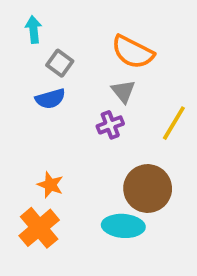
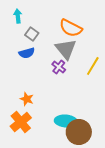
gray triangle: (123, 91) -> (66, 49), size x1.6
purple cross: (110, 125) -> (59, 67), turned -32
brown circle: (148, 189) -> (79, 132), moved

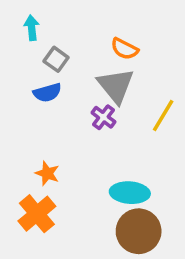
orange semicircle: (71, 28) -> (125, 49), size x0.7
cyan ellipse: (66, 121) -> (130, 193), moved

